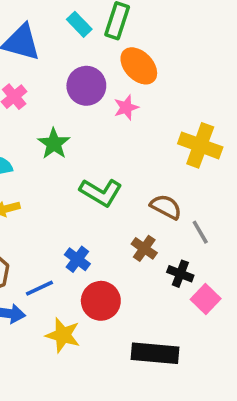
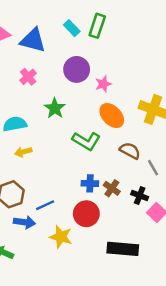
orange ellipse: (139, 66) -> (112, 116), moved
brown cross: (144, 248) -> (112, 188), moved
blue cross: (77, 259) -> (90, 183), moved, turned -35

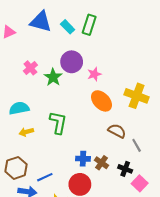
blue triangle: (33, 40) -> (41, 22), moved
green star: (55, 108) -> (53, 77), moved
green L-shape: (86, 141) -> (58, 123), moved, turned -110

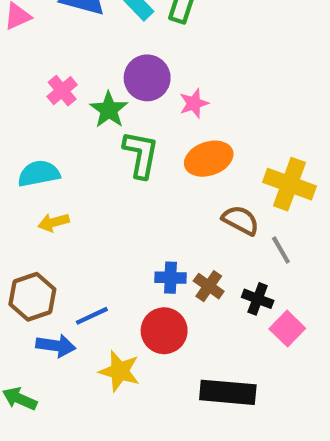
yellow cross: (137, 96) -> (289, 184), moved
orange ellipse: (102, 101) -> (209, 159), turned -65
green L-shape: (58, 123) -> (141, 154), moved

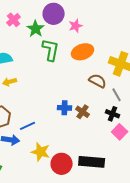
black cross: (258, 299) -> (113, 114), moved
red circle: (164, 331) -> (62, 164), moved

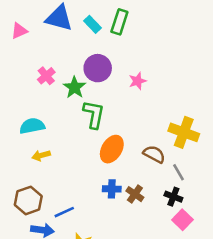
pink star: (76, 26) -> (137, 81), moved
orange ellipse: (83, 52) -> (112, 149), moved, turned -40

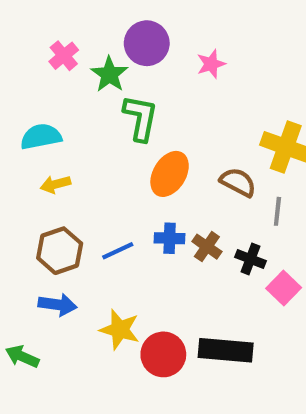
gray line: (179, 172) -> (277, 211), turned 36
black cross: (173, 197) -> (250, 259), moved
brown hexagon: (28, 200) -> (60, 251), moved
blue line: (64, 212) -> (118, 251), moved

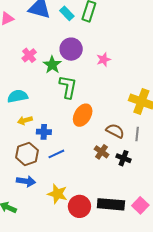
brown semicircle: (238, 182) -> (115, 131), moved
blue cross: (170, 238) -> (44, 132), moved
pink square: (284, 288) -> (140, 205), moved

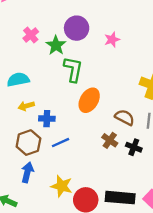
blue arrow: (26, 181) -> (27, 172), turned -84

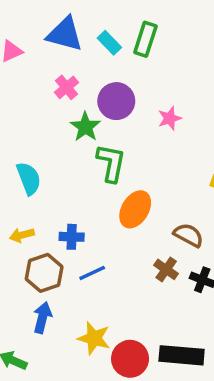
pink cross: (31, 35) -> (66, 87), moved
cyan semicircle: (18, 80) -> (29, 178), turned 80
yellow arrow: (26, 106) -> (22, 235), moved

